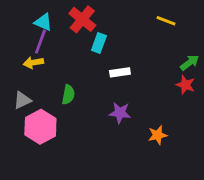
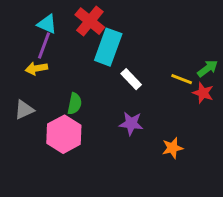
yellow line: (166, 21) -> (182, 79), moved
cyan rectangle: (99, 43) -> (108, 47), size x1.6
white rectangle: (120, 72) -> (131, 79), turned 54
pink hexagon: (40, 127) -> (64, 134), moved

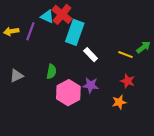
cyan triangle: (47, 24) -> (47, 17), moved
yellow arrow: (36, 68) -> (11, 31), moved
red star: (203, 93) -> (128, 81), moved
pink hexagon: (64, 134) -> (68, 93), moved

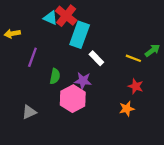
purple line: (30, 31) -> (32, 57), moved
gray triangle: (17, 76) -> (29, 112), moved
purple star: (91, 85) -> (83, 81), moved

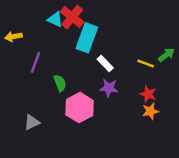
green semicircle: (55, 76) -> (60, 83), turned -32
purple star: (83, 81) -> (109, 88), moved
orange star: (127, 109) -> (150, 111), moved

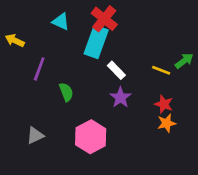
red cross: (72, 17) -> (104, 19), moved
yellow arrow: (13, 37) -> (15, 41), turned 35
purple star: (109, 88) -> (120, 97), turned 30
pink hexagon: (80, 108) -> (91, 137), moved

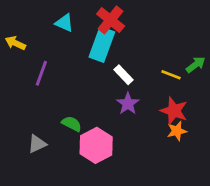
green semicircle: (66, 92) -> (72, 124), moved, turned -42
red star: (164, 104) -> (174, 111), size x1.4

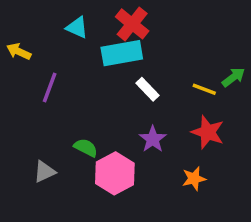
cyan rectangle: (102, 44) -> (122, 53), turned 60
purple star: (128, 104) -> (153, 139), moved
orange star: (177, 131) -> (194, 179), moved

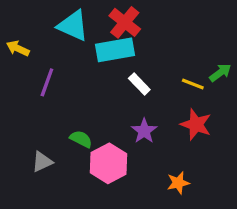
cyan triangle: (77, 27) -> (73, 26), size x1.5
orange star: (194, 179) -> (178, 183), moved

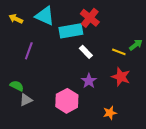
red cross: (125, 22) -> (90, 18), moved
yellow arrow: (18, 48) -> (16, 19), moved
green semicircle: (81, 139) -> (17, 86), moved

